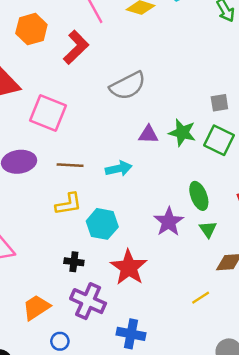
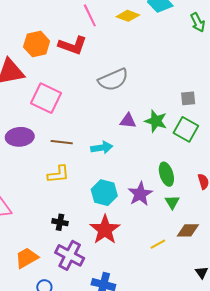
orange hexagon: (31, 29) -> (37, 44), moved
red L-shape: (76, 47) -> (73, 45), turned 60
cyan hexagon: (102, 224) -> (104, 193), moved
yellow line: (201, 298) -> (158, 244), moved

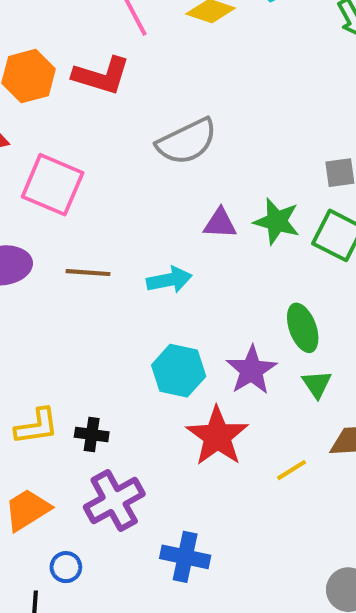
yellow L-shape: (58, 174) -> (37, 426), moved
red star: (105, 230) -> (217, 436), moved
purple cross: (70, 255) -> (114, 501), turned 36

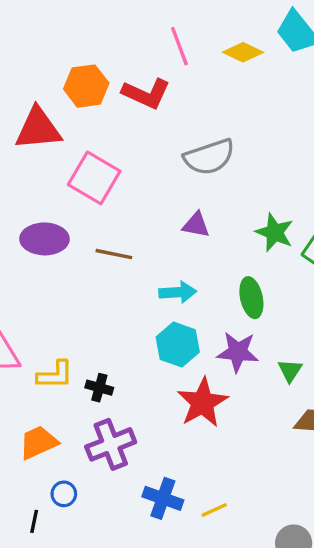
purple triangle: (220, 223) -> (196, 225), moved
cyan arrow: (169, 280) -> (178, 292), moved
green ellipse: (303, 328) -> (251, 298), moved
purple star: (251, 370) -> (238, 352), turned 30
yellow line: (291, 470) -> (214, 510), moved

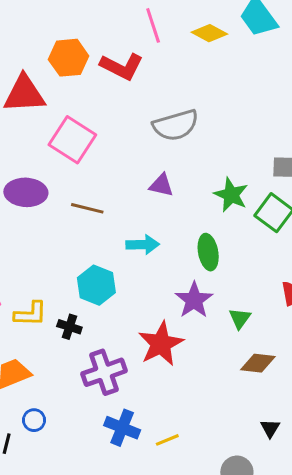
cyan hexagon: (178, 345) -> (96, 285), moved
purple star: (238, 352) -> (194, 300), turned 30
purple cross: (111, 444) -> (104, 372), moved

